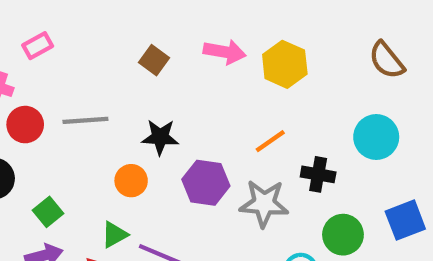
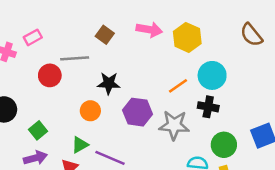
pink rectangle: (38, 46) -> (33, 37), moved
gray line: (85, 120) -> (75, 58), moved
red circle: (25, 125) -> (50, 75), moved
cyan circle: (376, 137) -> (212, 75), moved

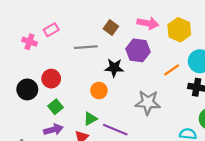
red circle: (50, 75) -> (51, 79), moved
purple hexagon: (137, 112) -> (138, 50), moved
gray star: (174, 125) -> (148, 102), moved

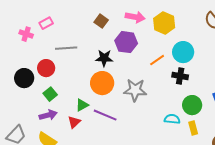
gray line: (86, 47) -> (66, 48), moved
orange circle: (99, 91) -> (102, 83), moved, size x1.5

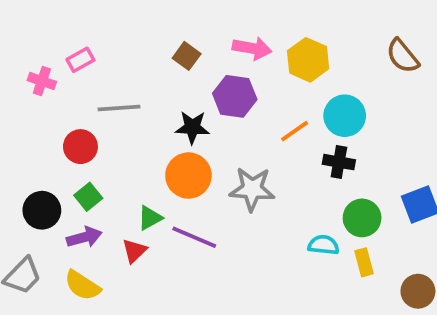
black circle: (24, 78) -> (42, 210), moved

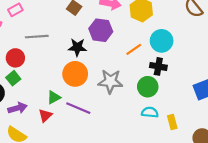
green square: (88, 197) -> (13, 78), moved
green circle: (362, 218) -> (148, 87), moved

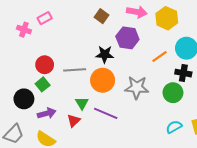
gray line: (37, 37) -> (75, 70), moved
green triangle: (54, 97) -> (82, 103), turned -32
cyan semicircle: (150, 112) -> (174, 127), moved, turned -35

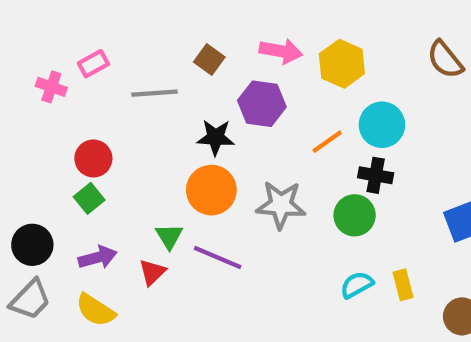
gray line: (75, 70) -> (154, 93), moved
black circle: (24, 99) -> (32, 245), moved

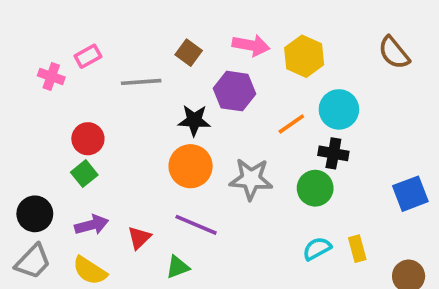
green triangle: (169, 236) -> (178, 267), moved, turned 40

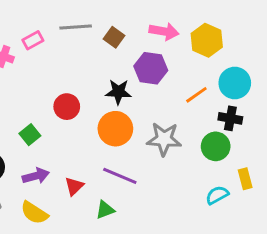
gray line: (141, 82) -> (76, 27), moved
red circle: (88, 139) -> (67, 107), moved
yellow rectangle: (357, 249) -> (245, 179), moved

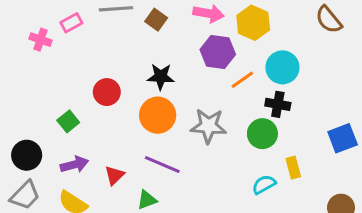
purple hexagon: (151, 68) -> (218, 52), moved

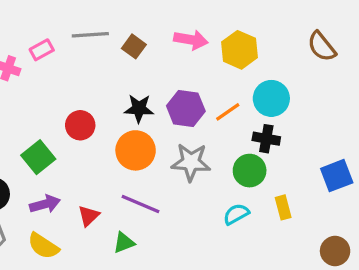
purple hexagon: (218, 52) -> (186, 108), moved
green square: (68, 121) -> (38, 157), size x1.4
cyan semicircle: (264, 184) -> (236, 214), moved

